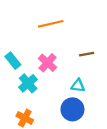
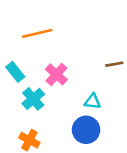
orange line: (51, 24) -> (37, 33), moved
brown line: (87, 54) -> (114, 64), moved

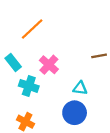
orange line: (37, 33) -> (32, 29), turned -30
cyan cross: (33, 99) -> (29, 86), turned -30

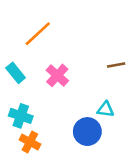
cyan cross: (29, 86) -> (21, 116), moved
cyan triangle: (80, 88) -> (106, 109), moved

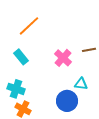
cyan rectangle: (16, 73) -> (21, 57), moved
pink cross: (57, 75) -> (63, 58), moved

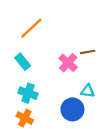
brown line: (89, 50) -> (88, 52), moved
cyan cross: (16, 89) -> (28, 93), moved

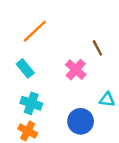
brown line: (88, 52) -> (97, 48), moved, turned 72
cyan triangle: (88, 91) -> (107, 100), moved

